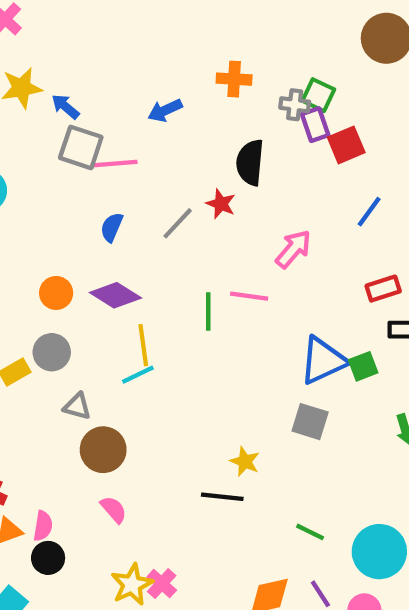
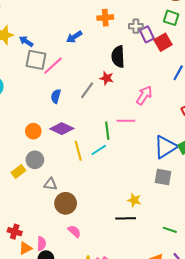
green square: (318, 95) -> (171, 18), moved
pink line: (114, 164) -> (53, 66), turned -30
cyan line: (138, 375) -> (99, 150), moved

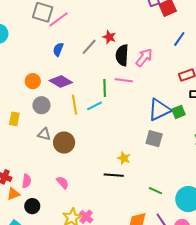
black semicircle: (118, 57) -> (122, 55), moved
gray circle: (35, 160) -> (41, 105), moved
yellow rectangle: (18, 172) -> (14, 119), turned -48
brown circle: (66, 203) -> (64, 143), moved
pink semicircle: (41, 244) -> (27, 181), moved

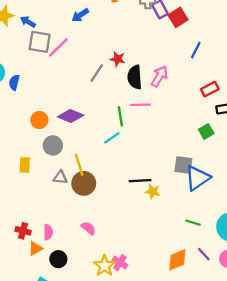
blue semicircle: (58, 49) -> (14, 82), moved
yellow line: (74, 105) -> (79, 165), moved
blue triangle: (159, 110) -> (197, 178), moved
black line: (114, 175) -> (140, 181), moved

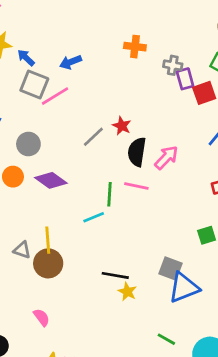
blue arrow: (80, 15) -> (71, 62), moved
gray circle: (53, 145) -> (28, 144), moved

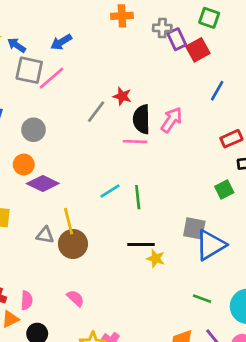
purple diamond: (51, 180) -> (43, 184), moved
pink line: (136, 186) -> (135, 142), moved
green line: (110, 194) -> (138, 197), moved

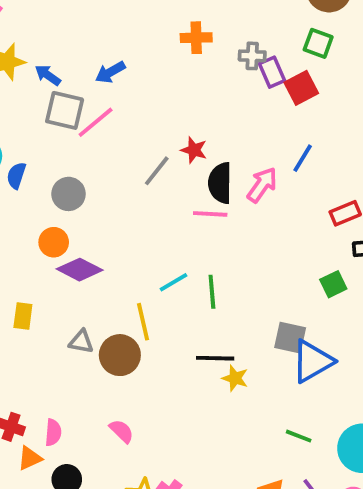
blue line: (217, 91) -> (303, 158), moved
yellow line: (69, 221) -> (143, 322), moved

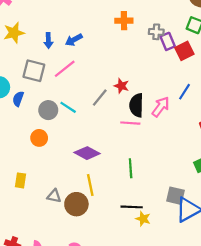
blue arrow: (48, 75) -> (48, 41), moved, turned -128
gray square: (65, 110) -> (34, 71), moved
purple diamond: (80, 270) -> (87, 153), moved
cyan line: (173, 282) -> (68, 107), moved, turned 63

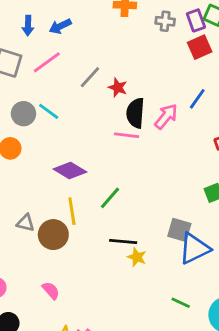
purple rectangle: (168, 41) -> (196, 20), moved
gray line: (100, 98) -> (90, 77), moved
green line: (131, 168) -> (110, 198), moved, turned 42

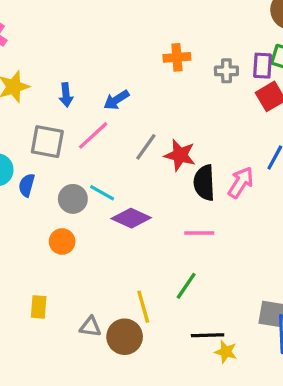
purple rectangle: (196, 20) -> (263, 66), turned 30
blue arrow: (60, 26) -> (116, 100), moved
red star: (118, 87) -> (180, 155), size x1.4
pink line: (127, 135) -> (199, 233), moved
purple diamond: (70, 171) -> (131, 218), moved

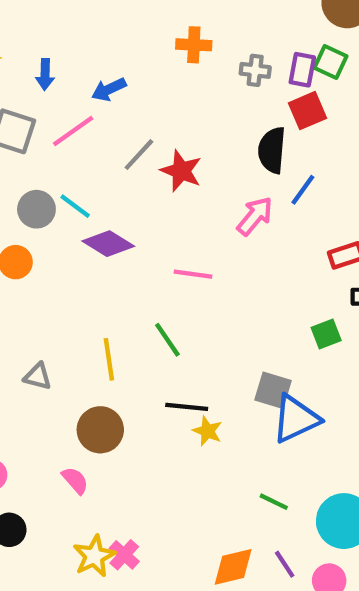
black semicircle: (204, 183) -> (272, 150), moved
green line: (186, 286) -> (167, 340), turned -76
brown circle: (125, 337) -> (100, 430), moved

